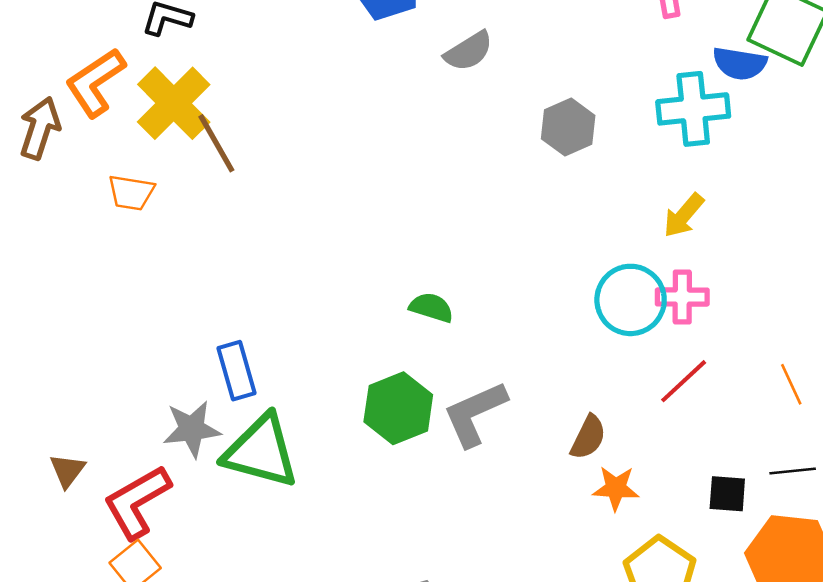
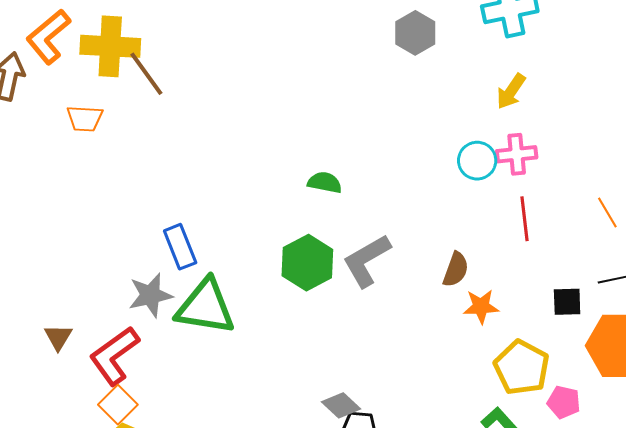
yellow cross: (174, 103) -> (110, 46), turned -36
cyan circle: (631, 300) -> (477, 161), size x0.7
red line: (684, 381) -> (524, 219), turned -48

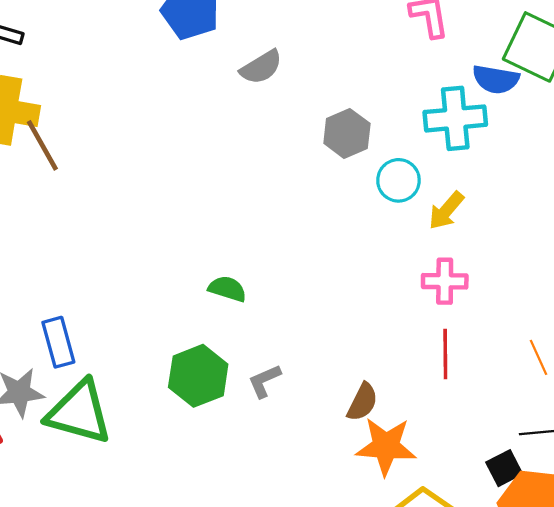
cyan circle: (477, 161) -> (398, 180), moved
gray L-shape: (367, 261) -> (264, 381), size x0.6
black square: (567, 302) -> (504, 468), moved, turned -32
orange star: (481, 306) -> (386, 446), size x1.5

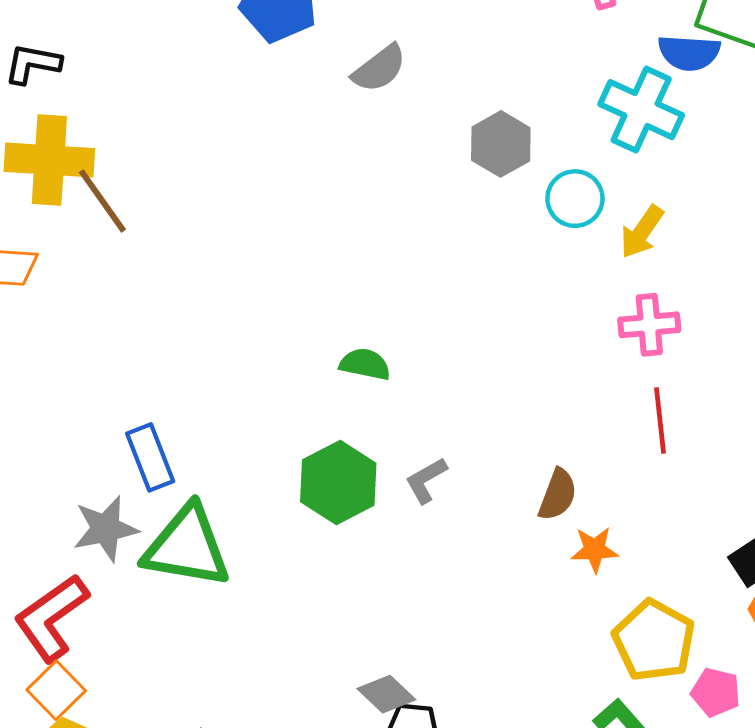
cyan cross: (455, 118) -> (641, 110), turned 36
orange star: (386, 446) -> (595, 550), size x0.6

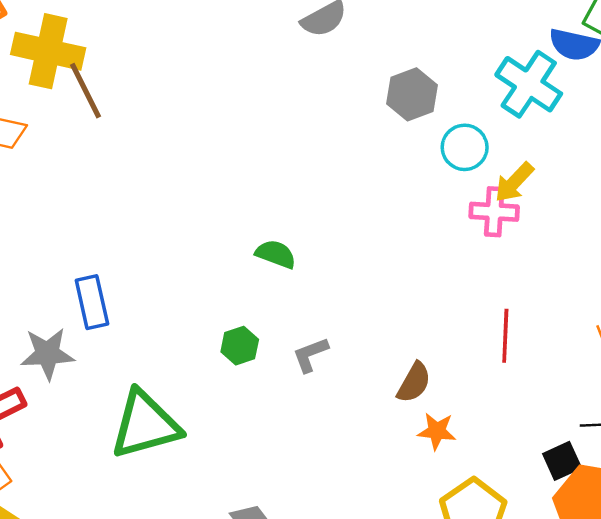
pink cross: (649, 325) -> (494, 212), moved
green hexagon: (338, 483) -> (240, 346), size x0.6
green triangle: (187, 547) -> (145, 425), moved, turned -34

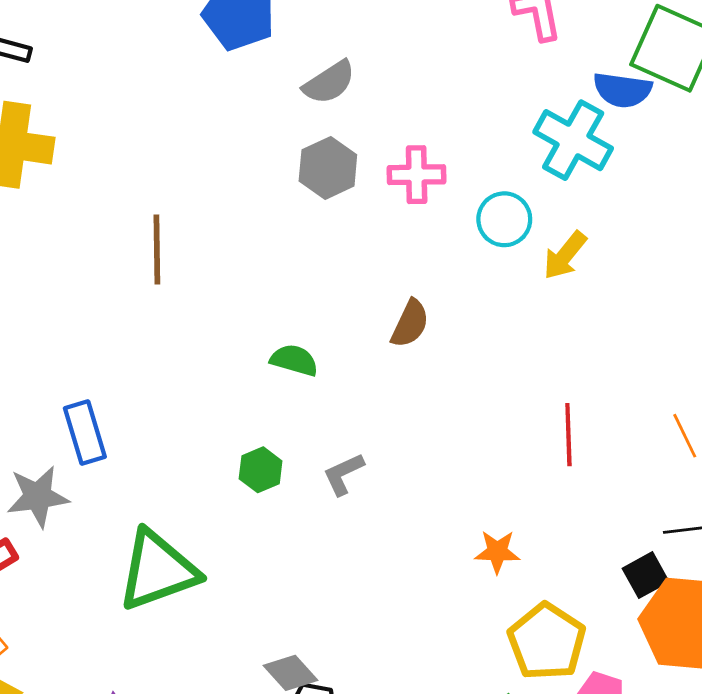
brown line: (85, 91) -> (157, 249), moved, turned 30
gray hexagon: (412, 94) -> (328, 168), moved
pink cross: (494, 212) -> (417, 175), moved
brown semicircle: (414, 383) -> (410, 324), moved

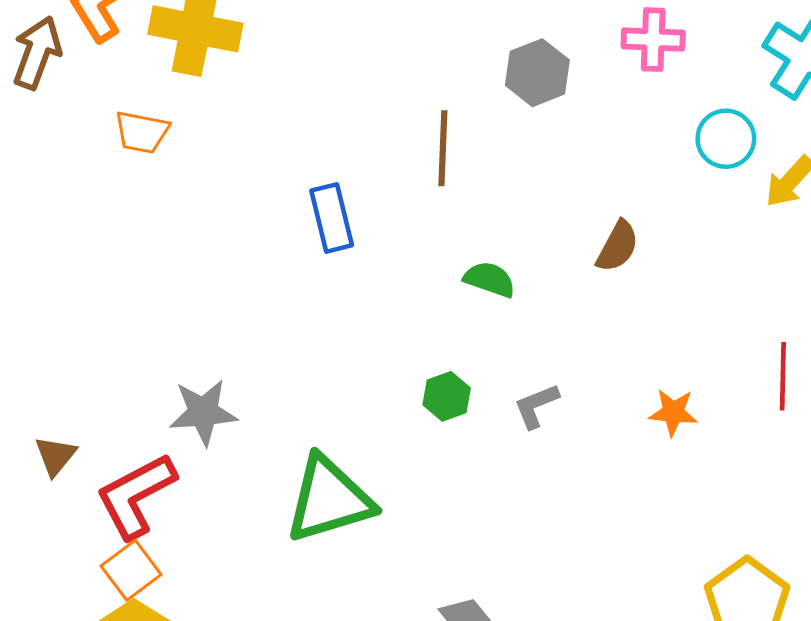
pink cross: (417, 175) -> (653, 40), moved
brown line: (157, 249) -> (443, 148), moved
blue rectangle: (85, 432) -> (332, 218), moved
orange star: (497, 552) -> (673, 412), moved

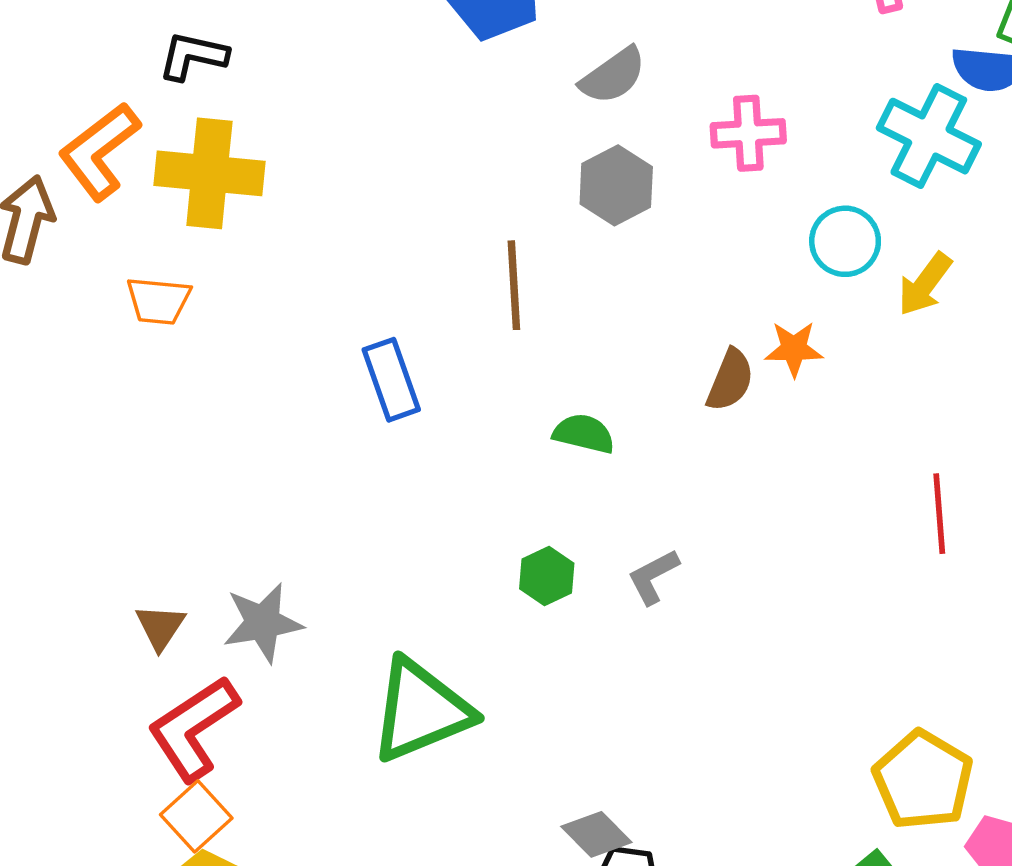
orange star: (673, 412) -> (794, 349), moved
brown triangle: (55, 456) -> (160, 627), moved

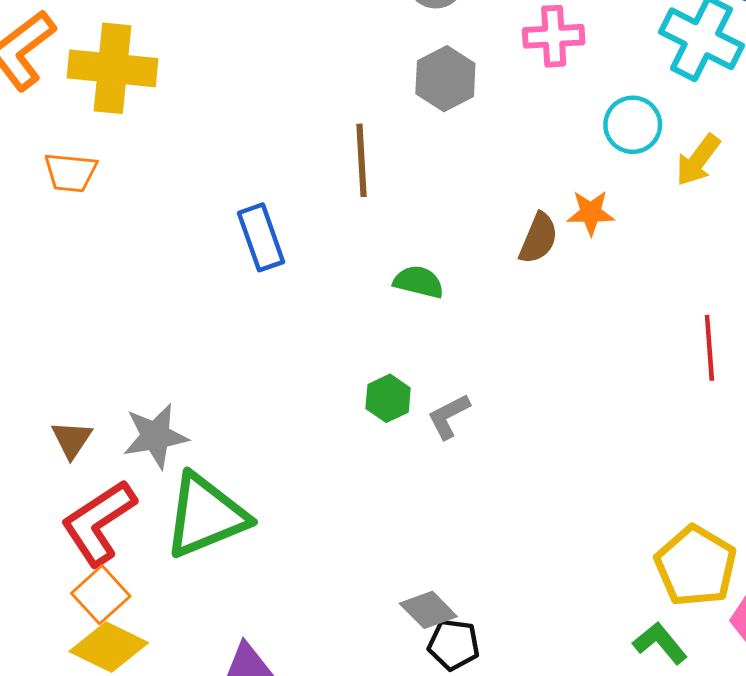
gray L-shape: (653, 577) -> (449, 416), moved
green triangle: (421, 710) -> (206, 516), moved

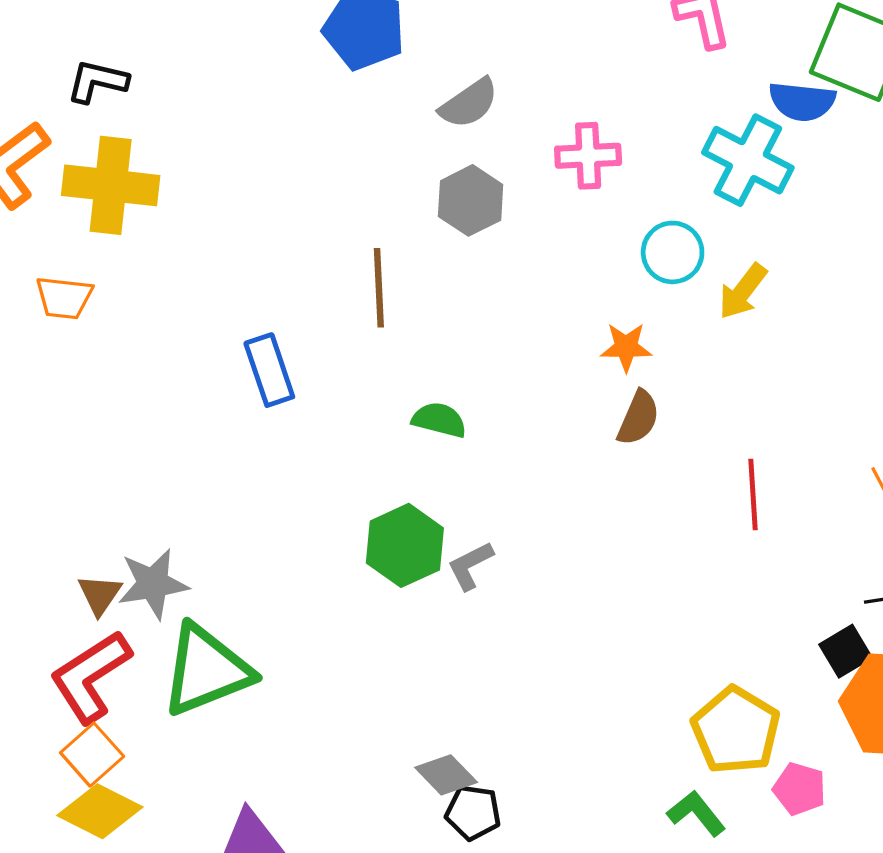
brown semicircle: (538, 238) -> (638, 418), moved
green hexagon: (388, 398) -> (405, 545), size x1.6
brown triangle: (72, 439) -> (100, 594), moved

